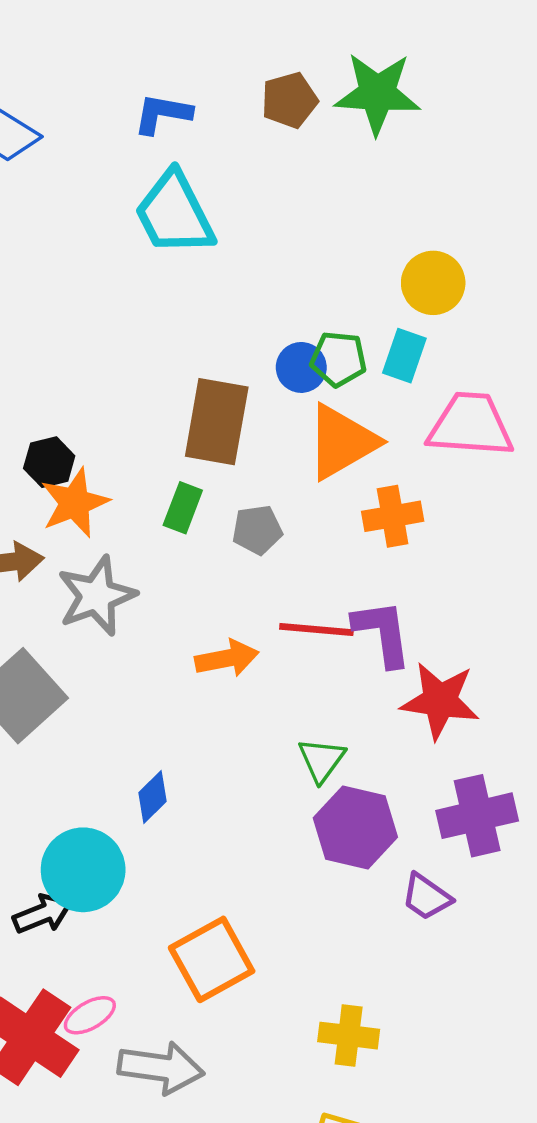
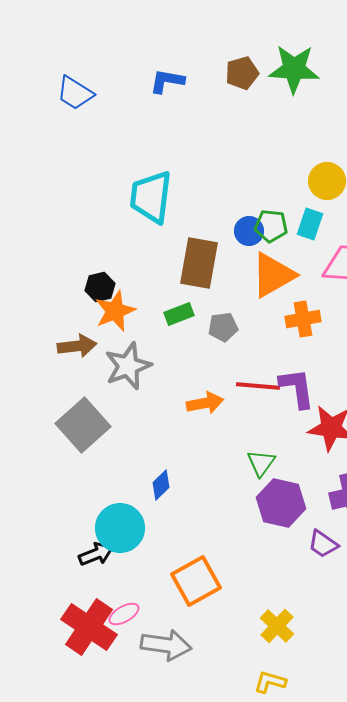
cyan trapezoid: (174, 214) -> (151, 197), moved, turned 34
green rectangle: (183, 508) -> (179, 314), turned 48
yellow cross: (349, 1036) -> (277, 626), turned 36

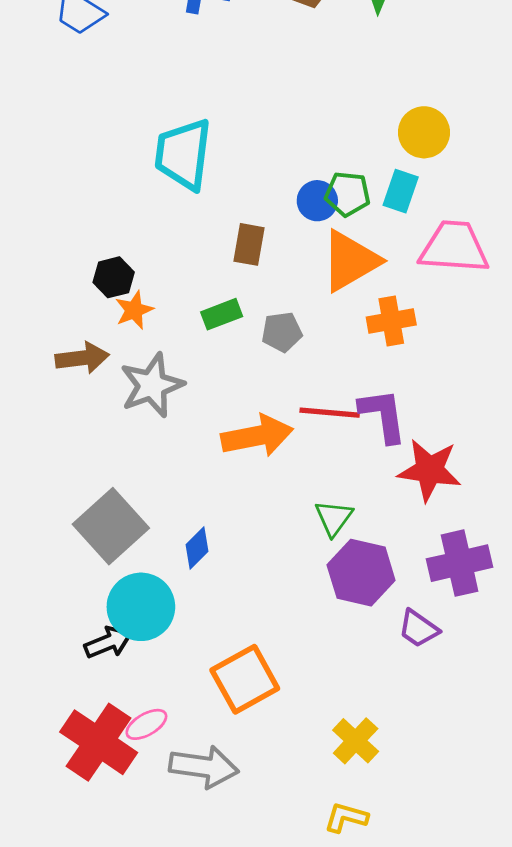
brown rectangle: (199, 263) -> (249, 244), size x0.6
orange star: (115, 311) -> (134, 310), size x0.7
orange arrow: (205, 403) -> (257, 436), size x1.4
gray square: (83, 425) -> (111, 526), moved

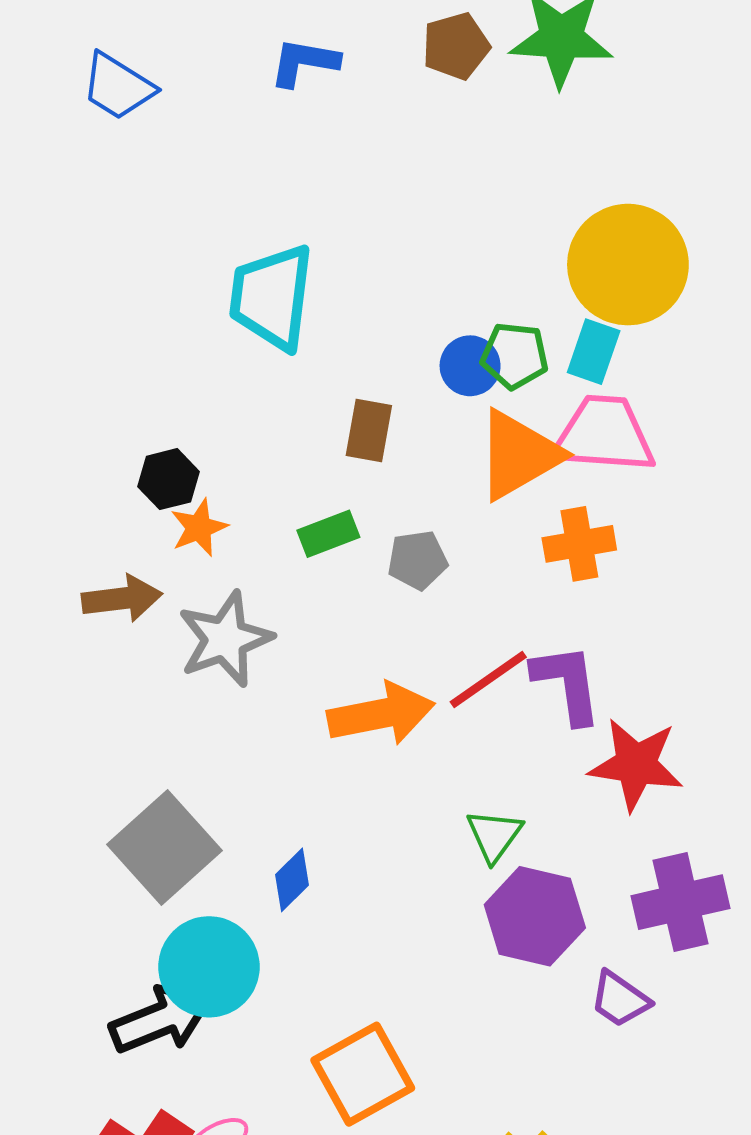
yellow circle: (424, 132) -> (628, 265), size x1.6
pink trapezoid: (454, 247) -> (604, 435), moved
red line: (330, 413) -> (488, 679), turned -40
black arrow: (108, 642) -> (160, 1019), size x1.4

